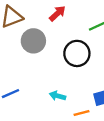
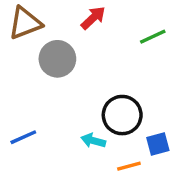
black circle: (77, 53) -> (122, 115), moved

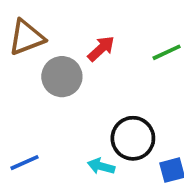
red arrow: (93, 18) -> (101, 49), moved

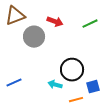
red arrow: (101, 49) -> (55, 22), turned 63

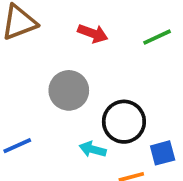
gray circle: (34, 37) -> (69, 90), moved

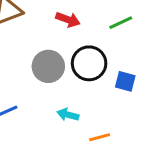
black circle: (124, 122) -> (89, 63), moved
blue square: (163, 153) -> (125, 81), moved, turned 30

